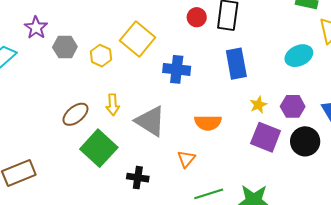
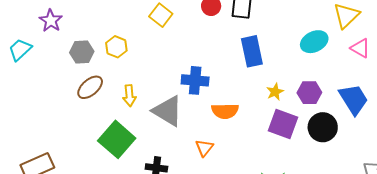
yellow square: (138, 39) -> (161, 15), moved, size x0.7
gray hexagon: (65, 47) -> (82, 52), moved
blue cross: (177, 69) -> (195, 80), moved
brown ellipse: (75, 114) -> (90, 87), moved

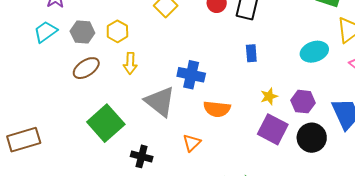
cyan trapezoid: (20, 50) -> (45, 32), moved
blue rectangle: (252, 51) -> (251, 53), size x0.6
yellow arrow: (129, 96) -> (130, 63), moved

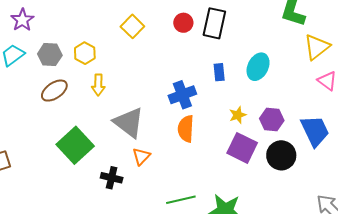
cyan ellipse: (314, 52) -> (258, 67), moved, turned -44
blue cross: (191, 75) -> (182, 95), moved, turned -32
orange semicircle: (217, 109) -> (186, 129), turned 88
orange triangle: (192, 143) -> (141, 156), moved

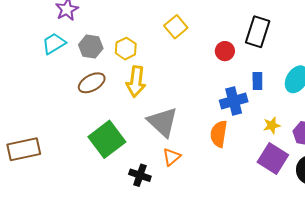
red circle: (183, 23) -> (225, 51), moved
yellow arrow: (98, 85) -> (136, 82), size x1.4
blue cross: (182, 95) -> (234, 101), moved

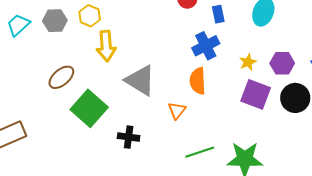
blue rectangle: (257, 81) -> (218, 14), moved
brown ellipse: (92, 83) -> (61, 77), moved
orange triangle: (172, 157) -> (177, 110), moved

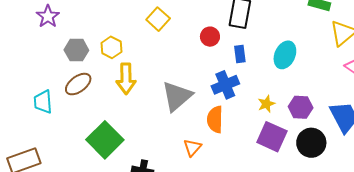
cyan trapezoid: (18, 25) -> (43, 102), moved, turned -55
brown ellipse: (61, 77) -> (78, 84), moved
gray triangle: (140, 80) -> (177, 96), moved, turned 44

